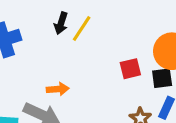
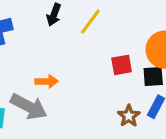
yellow line: (82, 29) -> (90, 22), moved

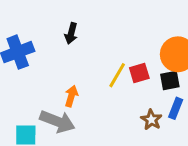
yellow line: (90, 22) -> (117, 75), moved
orange arrow: (47, 81) -> (71, 96), turned -66

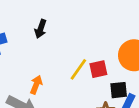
black square: (170, 80) -> (119, 90), moved

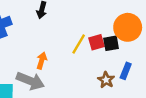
black square: (119, 90) -> (111, 43), moved

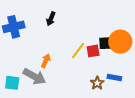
black square: (111, 43) -> (105, 43), moved
blue rectangle: (126, 71) -> (114, 77), turned 72

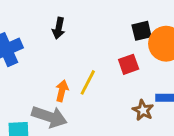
black square: (105, 43) -> (142, 31), moved
yellow line: (78, 51) -> (88, 82), moved

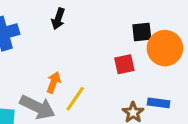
yellow line: (88, 82) -> (75, 99), moved

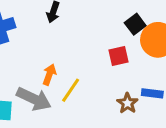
black square: (142, 32) -> (135, 24), turned -30

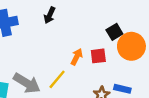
orange arrow: (49, 75) -> (77, 57), moved

